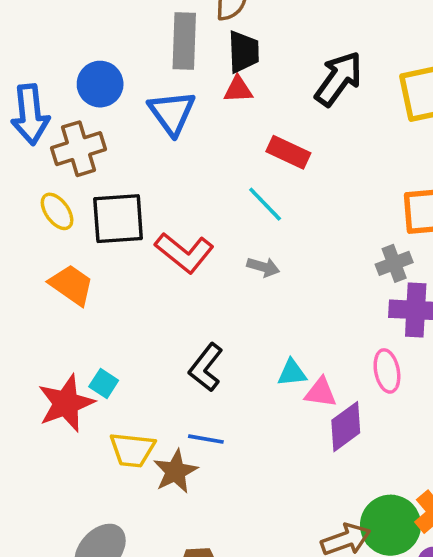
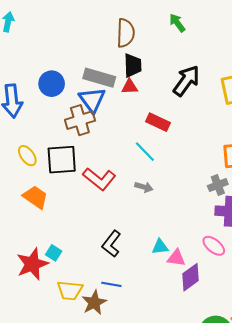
gray rectangle: (184, 41) -> (99, 78), moved, turned -76
brown cross: (79, 149) -> (80, 120), moved
pink ellipse: (387, 371) -> (214, 246), turned -40

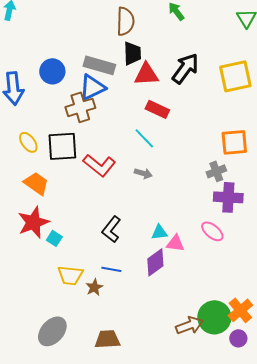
red triangle: (130, 87) -> (146, 74), moved, size x1.5
blue triangle: (92, 100) -> (92, 87), turned 40
red star: (32, 264) -> (33, 222), moved
purple diamond: (190, 277) -> (155, 262), moved
brown star: (94, 303) -> (94, 287), size x0.7

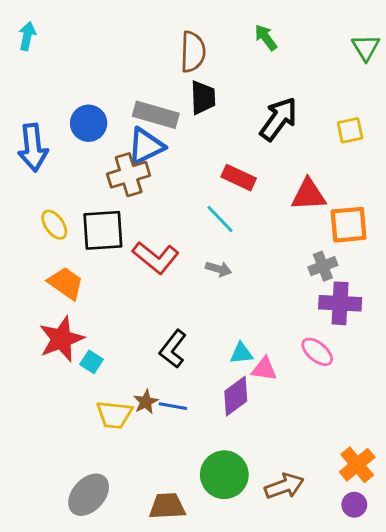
red triangle: (146, 74) -> (309, 195), moved
yellow square: (235, 76) -> (350, 130), size x0.6
brown star: (94, 287) -> (146, 402), moved
green circle: (214, 317) -> (224, 475), moved

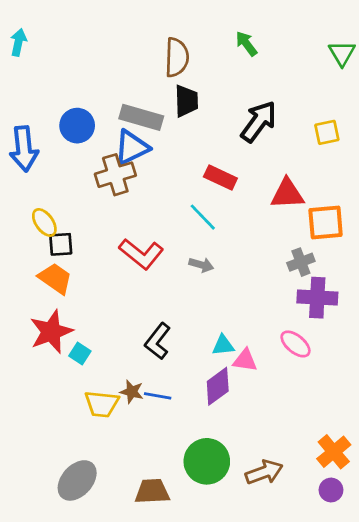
black square: (103, 230) -> (61, 244), moved, size x0.6
brown star: (146, 402) -> (132, 392), turned -30

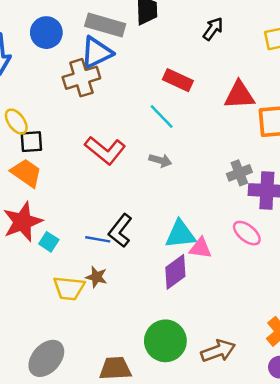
black arrow: (259, 121) -> (213, 29), size x0.6
gray cross: (301, 262) -> (239, 173), moved
cyan triangle: (223, 345) -> (180, 234), size x1.5
blue line: (158, 396) -> (98, 239), moved

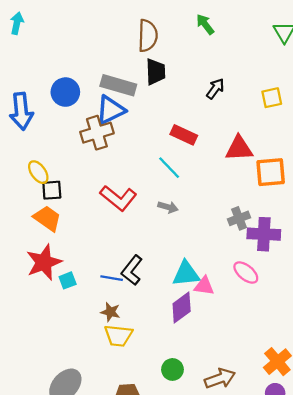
cyan square: (49, 242) -> (68, 280), turned 36
yellow trapezoid: (69, 288) -> (118, 336), moved
green circle: (165, 341) -> (172, 369), size x0.6

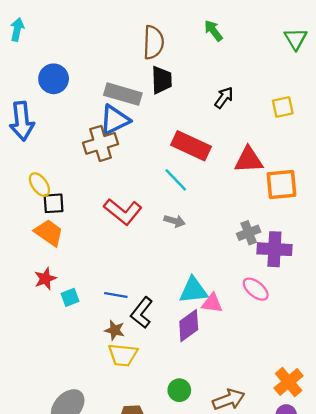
blue circle: (65, 92) -> (54, 79), moved
red rectangle: (184, 135) -> (191, 146), size x1.4
red star: (44, 262) -> (45, 279), size x0.6
black L-shape: (132, 270) -> (142, 313), moved

